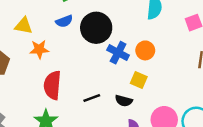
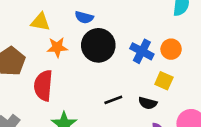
blue semicircle: (64, 21) -> (84, 17), turned 35
black circle: (96, 28) -> (98, 45), moved
red semicircle: (52, 85) -> (43, 86), moved

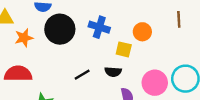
orange circle: (171, 49) -> (142, 32), moved
red semicircle: (43, 86) -> (18, 74), turned 96

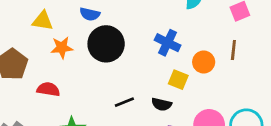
brown line: (179, 19) -> (233, 50), moved
blue cross: (99, 27) -> (168, 43), moved
red semicircle: (18, 74) -> (48, 89), size x0.7

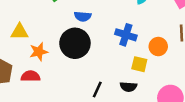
blue semicircle: (90, 14) -> (83, 16), moved
red semicircle: (48, 89) -> (31, 76), moved
black line: (124, 102) -> (97, 89), turned -35

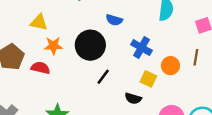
blue semicircle: (83, 16) -> (114, 20), moved
black line: (97, 89) -> (103, 77), moved

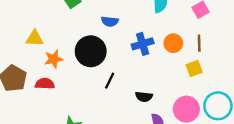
blue cross: (141, 48) -> (143, 44), turned -36
orange circle: (170, 66) -> (173, 43), moved
yellow square: (148, 79) -> (194, 69), moved, turned -35

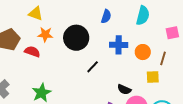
blue semicircle: (110, 21) -> (106, 16), moved, turned -96
black line: (110, 81) -> (93, 67), moved
black semicircle: (144, 97) -> (124, 89), moved

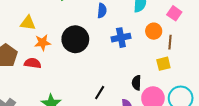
pink square: (172, 33) -> (174, 13), turned -32
orange circle: (143, 52) -> (154, 31), moved
black line: (93, 67) -> (100, 93), moved
black semicircle: (124, 89) -> (136, 83), turned 80

